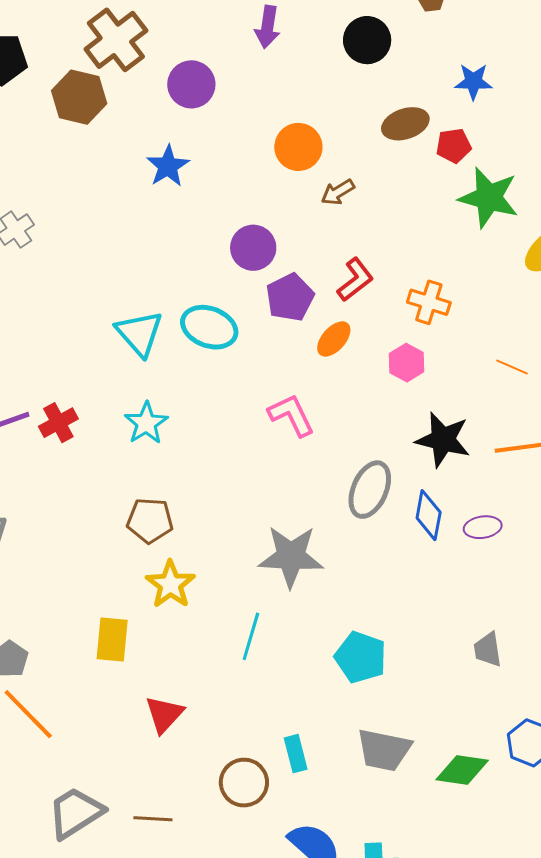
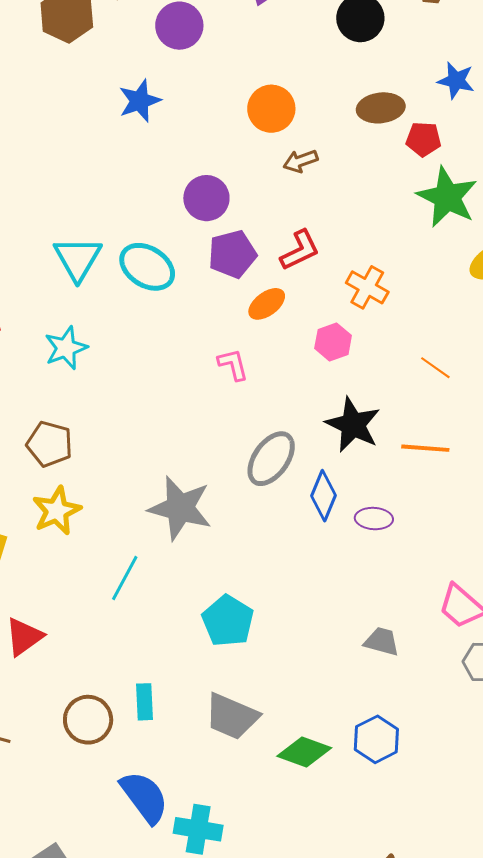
pink L-shape: (291, 415) -> (233, 365), moved, size x0.7
gray trapezoid: (488, 650) -> (382, 641), moved, turned 102

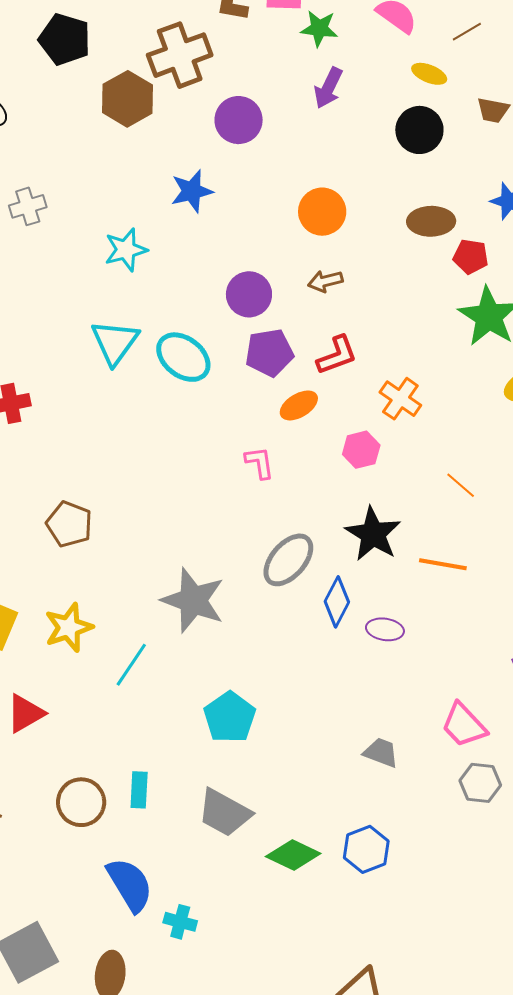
brown arrow: (301, 161) -> (325, 281), moved
cyan star: (66, 348) -> (126, 250), moved
yellow star: (57, 511) -> (69, 628), moved
cyan cross: (198, 829) -> (180, 922), size x0.7

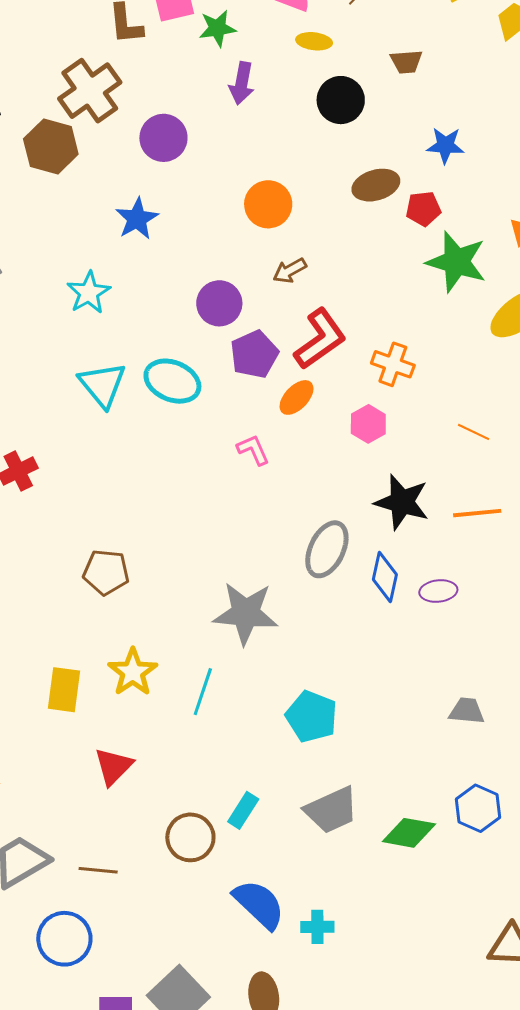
yellow ellipse: (429, 74) -> (314, 41), moved
red L-shape: (337, 355) -> (320, 339), size x1.4
pink L-shape: (260, 463) -> (253, 450), moved
cyan rectangle: (139, 790) -> (243, 810), turned 45
gray trapezoid: (224, 813) -> (331, 810), turned -38

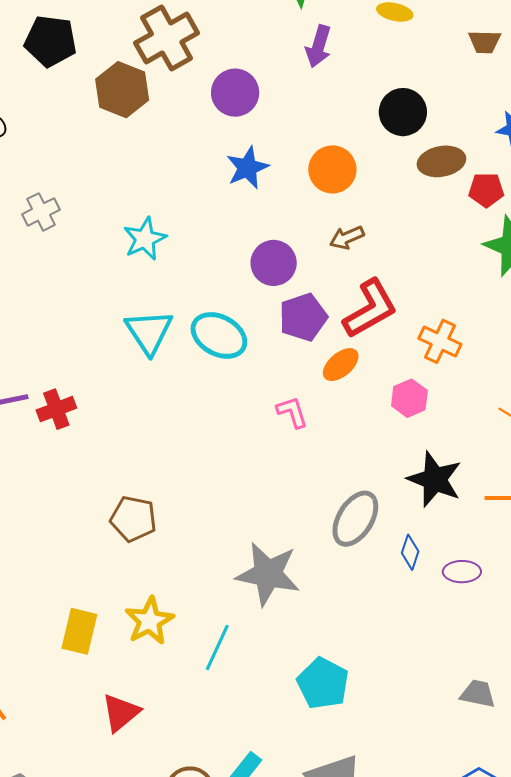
black circle: (341, 100) -> (403, 112), moved
blue star: (137, 219) -> (247, 168), moved
blue diamond: (385, 577) -> (410, 552), size x0.7

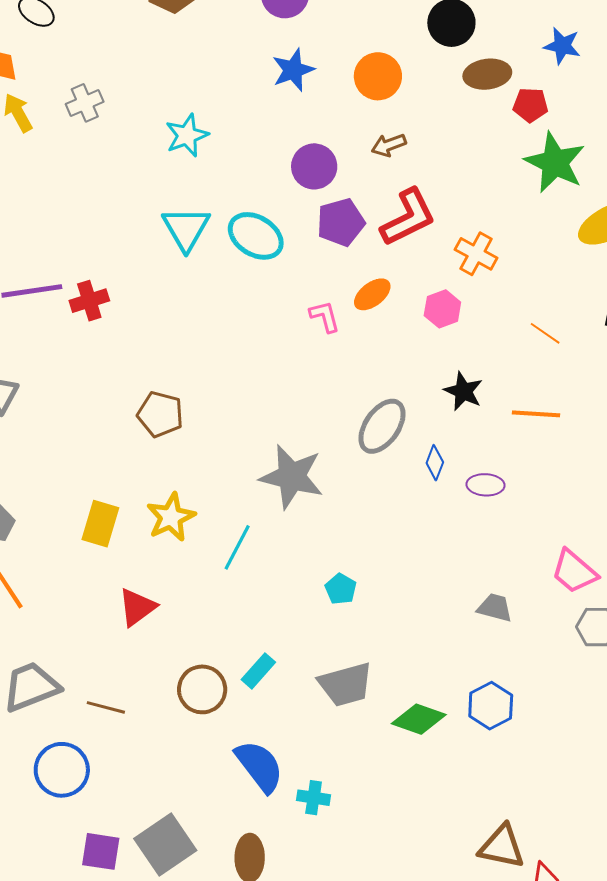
orange ellipse: (341, 365) -> (372, 294), moved
black star: (435, 479) -> (463, 391), size x0.7
cyan pentagon: (323, 683) -> (341, 589), size x0.6

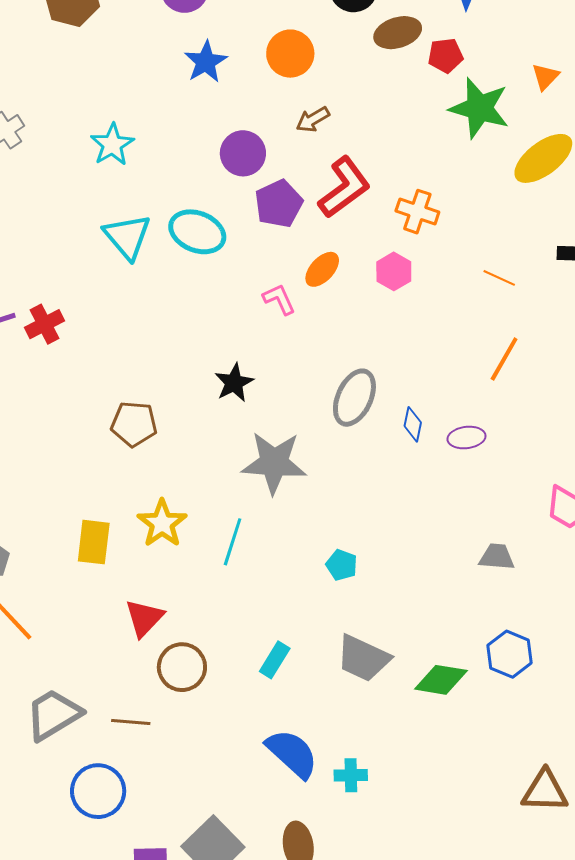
black star: (463, 391) -> (234, 383), moved, turned 30
orange line: (536, 414) -> (504, 359), turned -54
gray trapezoid: (346, 684) -> (363, 658), turned 50
brown circle: (202, 689) -> (182, 667), moved

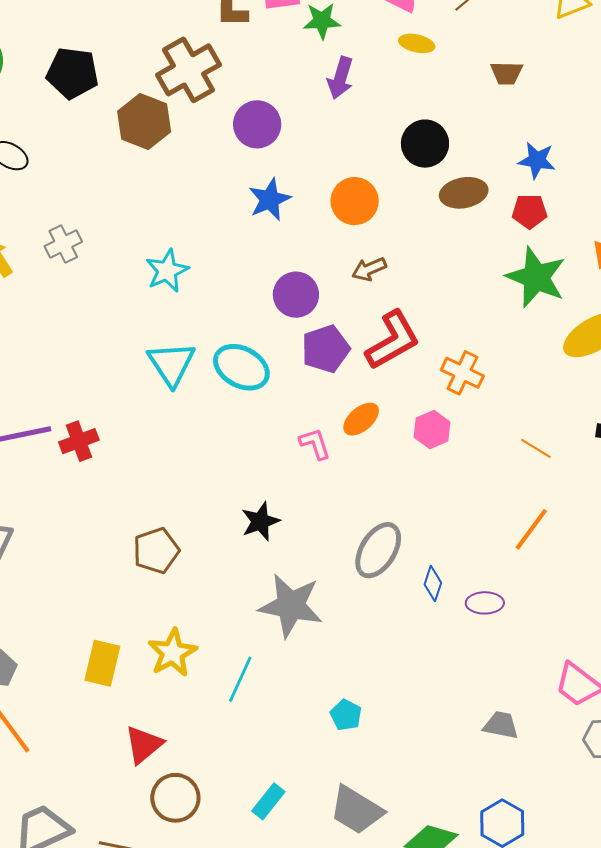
red pentagon: (445, 56) -> (530, 211), moved
brown pentagon: (134, 424) -> (156, 551), turned -30

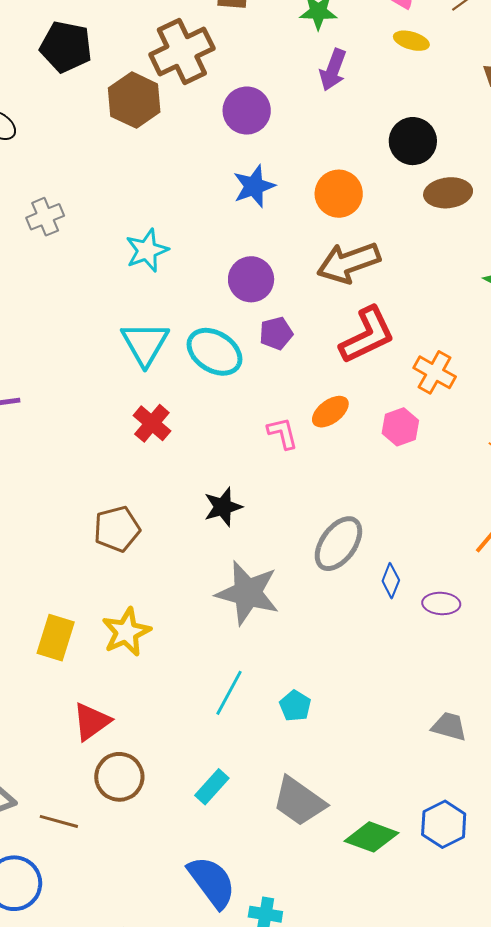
brown arrow: (369, 269) -> (349, 263), size x1.8
purple circle: (296, 295) -> (251, 279), moved
purple pentagon: (326, 349) -> (276, 333), moved, size x0.7
red cross: (79, 441) -> (152, 423), moved, turned -33
cyan line: (240, 679) -> (229, 693), moved

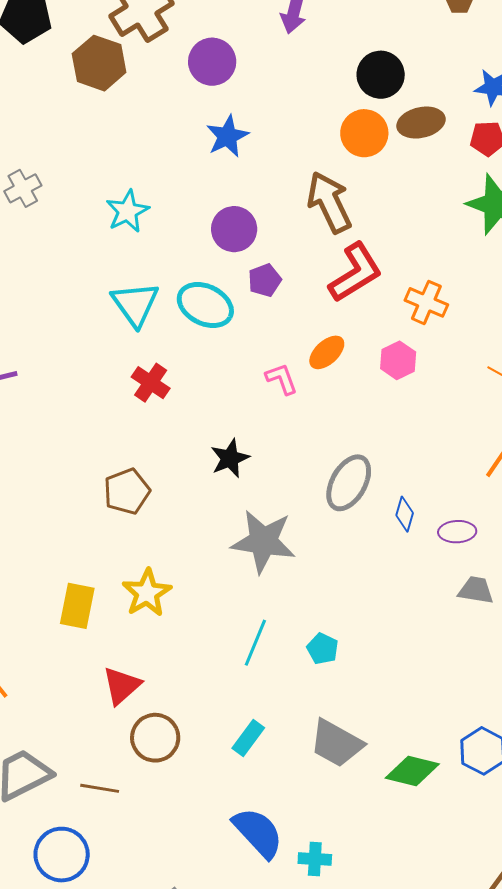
orange circle: (339, 194) -> (364, 133), moved
brown arrow: (349, 263) -> (329, 202), turned 90
gray trapezoid: (449, 726) -> (476, 590), moved

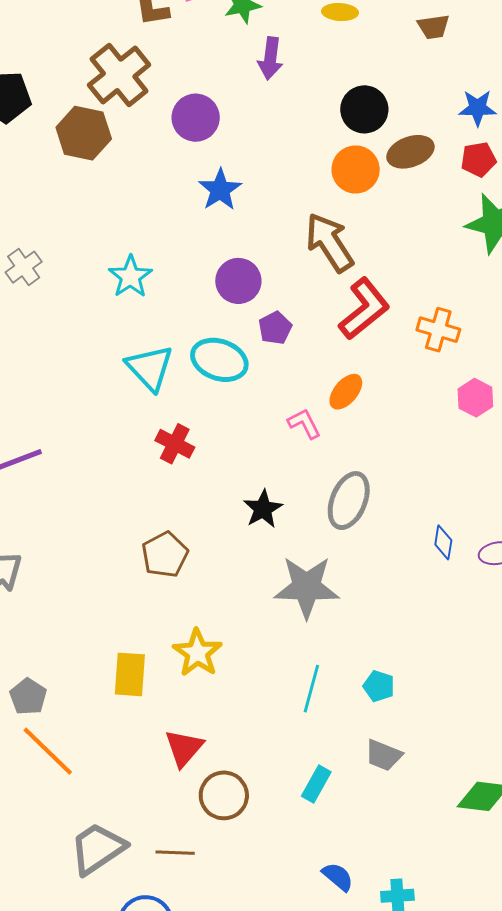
pink hexagon: (398, 360) -> (475, 398), moved
gray ellipse: (349, 483) -> (349, 501), moved
gray trapezoid: (336, 743) -> (384, 755), moved, size x0.7
blue semicircle: (258, 833) -> (338, 877), size x0.6

